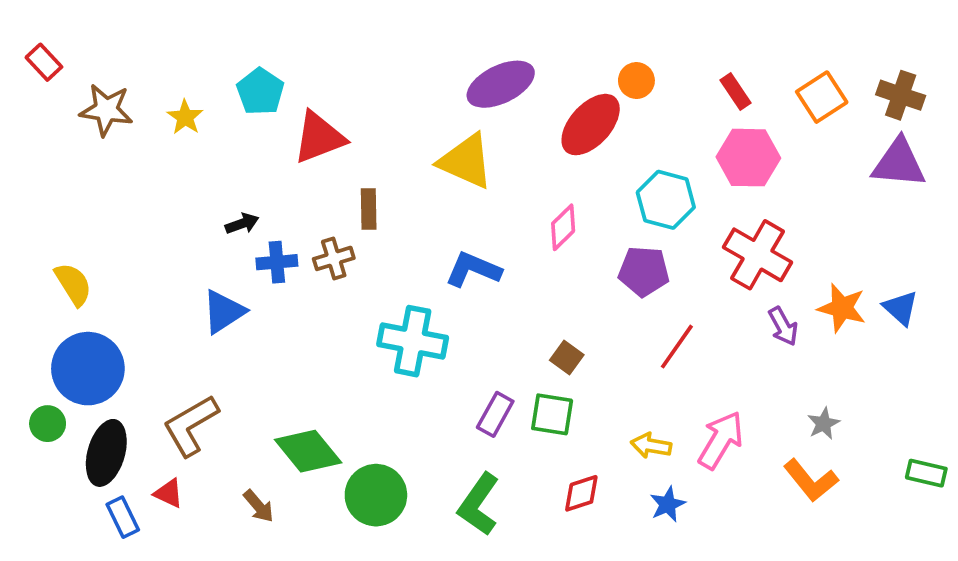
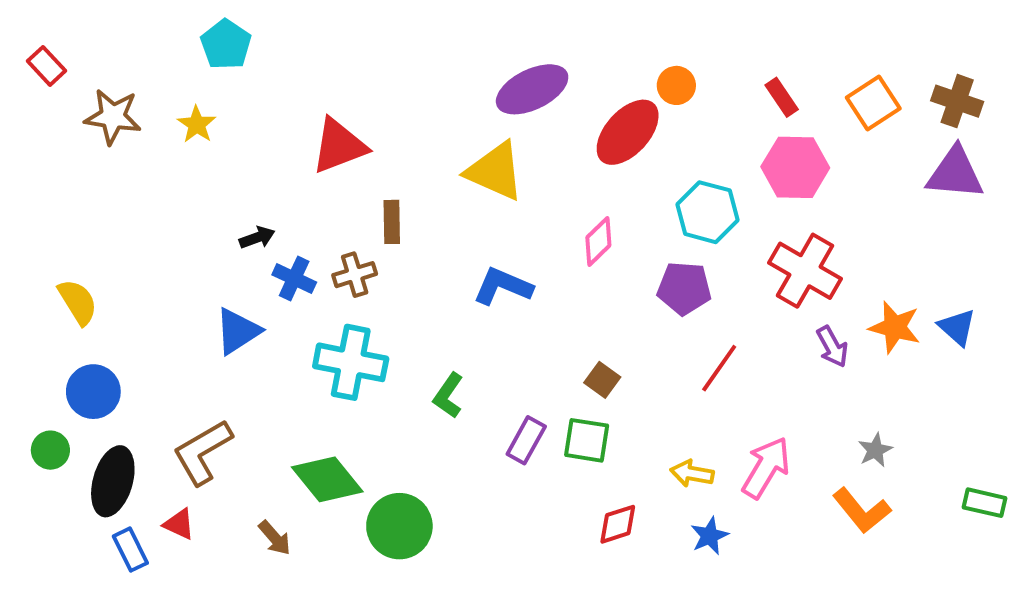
cyan pentagon: (260, 92) -> (226, 44), moved
blue cross: (277, 262) -> (294, 278), turned 30
cyan cross: (413, 341) -> (351, 362), moved
blue circle: (88, 369) -> (93, 392), size x0.7
green L-shape: (479, 504) -> (448, 395), moved, size x0.7

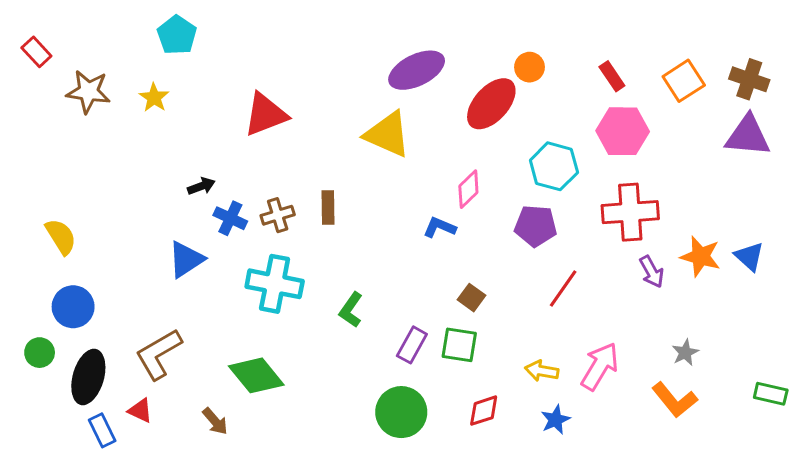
brown rectangle: (392, 222) -> (328, 208), moved
red cross: (805, 271) -> (630, 212), turned -34
blue L-shape: (503, 286) -> (439, 227), moved, size x0.7
green circle: (399, 526) -> (401, 412), moved

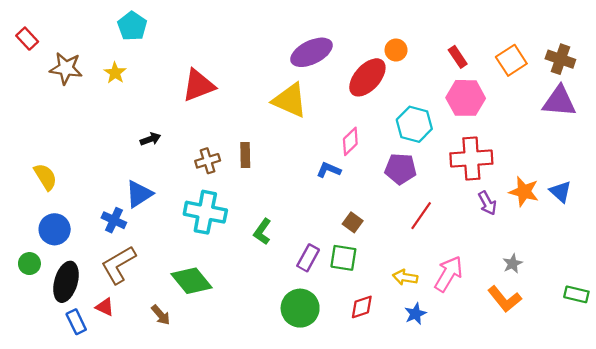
blue cross: (230, 218) -> (114, 220), moved

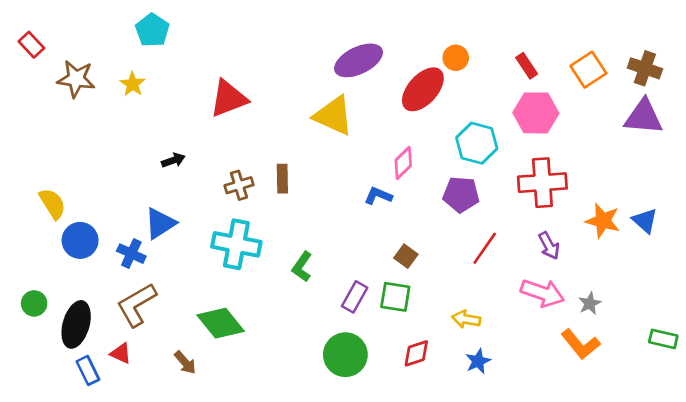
purple arrow: (487, 203) -> (549, 246), moved
blue circle: (55, 229) -> (80, 240), moved
pink arrow: (449, 274) -> (542, 293), moved, turned 78

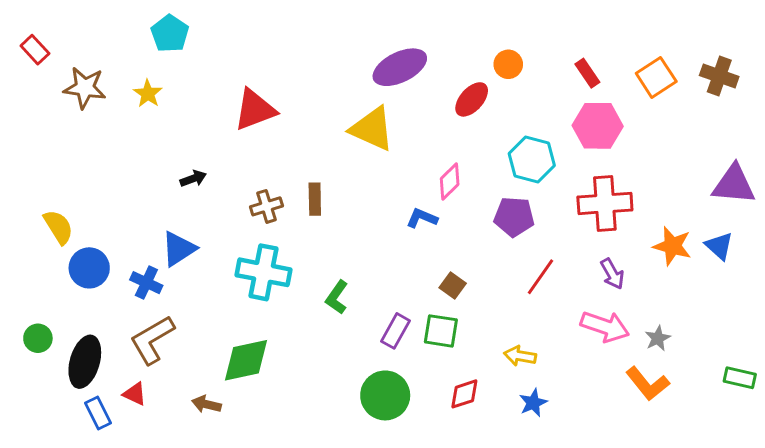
red ellipse: (423, 89) -> (472, 99), size x0.7
purple triangle: (644, 117) -> (734, 184), moved
green diamond: (221, 323) -> (246, 360), turned -63
brown arrow: (185, 363) -> (206, 404), turned 145

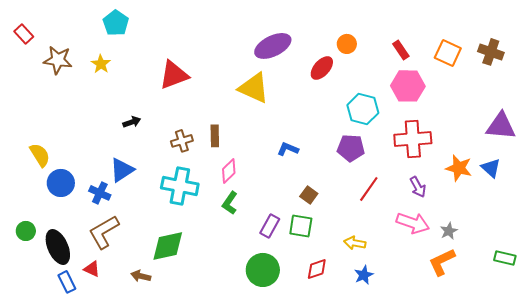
orange square: (656, 77) -> (448, 53), turned -32
pink diamond: (450, 181) -> (229, 171), moved
black ellipse: (85, 362) -> (58, 247), turned -40
orange L-shape: (647, 384) -> (442, 262), turned 104

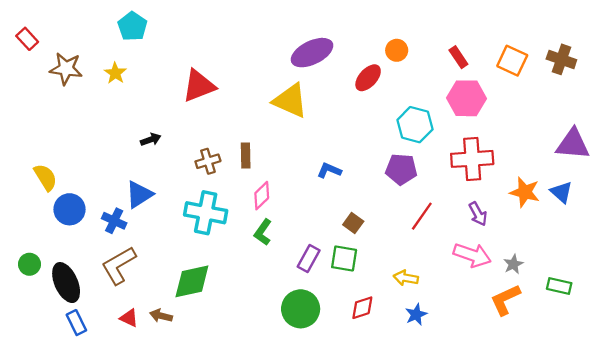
green rectangle: (505, 258) -> (559, 286), moved
red triangle: (92, 269) -> (129, 318), moved

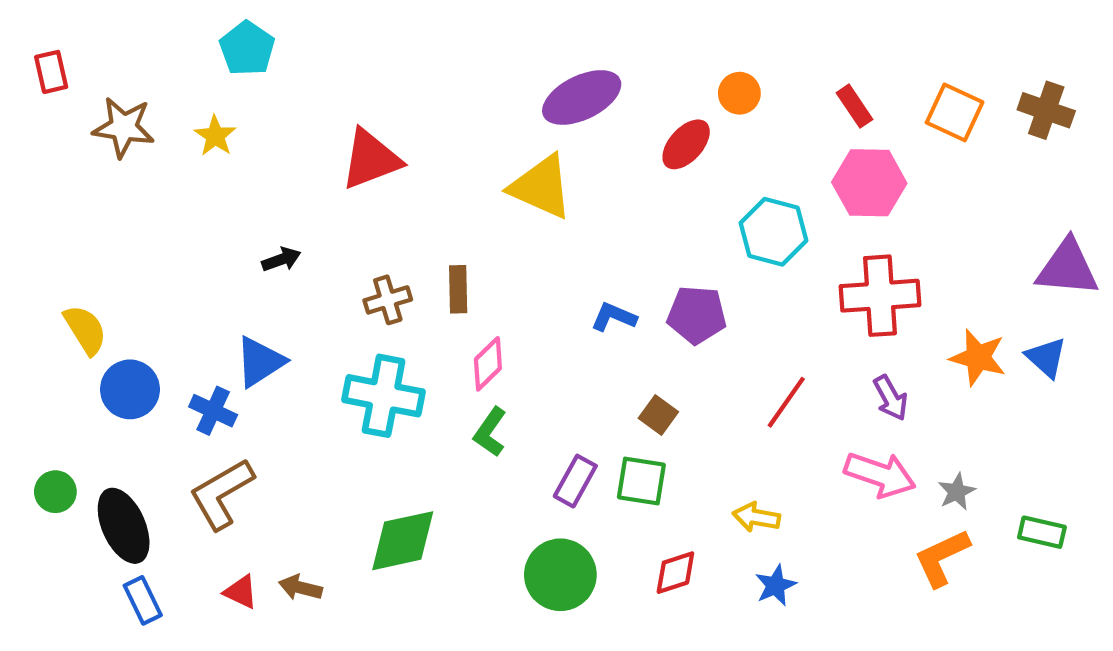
red rectangle: (27, 39) -> (51, 72), turned 30
purple pentagon: (401, 169) -> (697, 315), moved
green diamond: (192, 281) -> (403, 541), moved

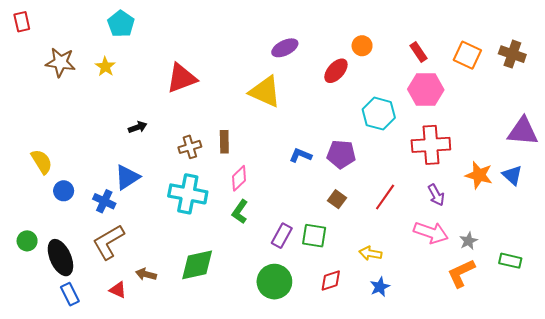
red rectangle: (51, 72) -> (22, 22), moved
purple ellipse: (582, 97) -> (285, 48), size x0.7
blue circle: (130, 389) -> (64, 191), size x0.7
brown square: (658, 415) -> (337, 199), moved
brown arrow: (300, 588) -> (146, 274), moved

